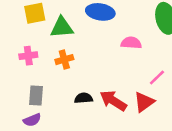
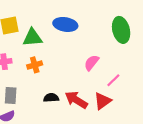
pink semicircle: (131, 43) -> (92, 63), moved, turned -56

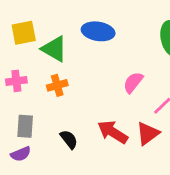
green triangle: (33, 38) -> (54, 49), turned 35
black semicircle: (51, 98) -> (69, 139), moved, turned 56

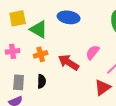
red arrow: (113, 132) -> (69, 62), moved
black semicircle: (69, 139) -> (42, 81), moved, turned 40

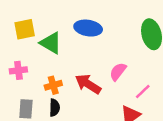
orange cross: (41, 54) -> (53, 85), moved

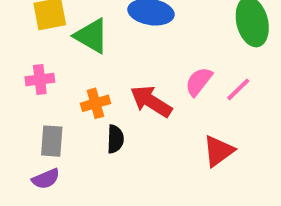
pink line: (143, 91) -> (238, 89), moved
black semicircle: (55, 108) -> (115, 139), moved

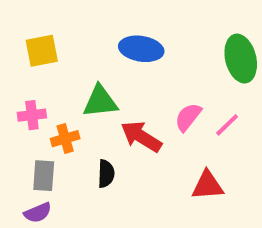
green triangle: (91, 36) -> (100, 101), moved, turned -36
orange cross: (95, 103) -> (65, 139), moved
red triangle: (218, 151) -> (208, 185), turned 32

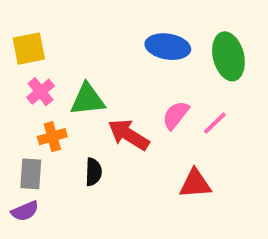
blue ellipse: (141, 49) -> (168, 47), moved
pink cross: (32, 115) -> (41, 92), moved, turned -32

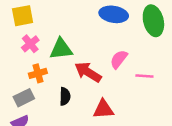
pink line: (215, 123) -> (144, 76), moved, turned 48
gray rectangle: (31, 174) -> (24, 98), turned 60
red triangle: (195, 184) -> (103, 109), moved

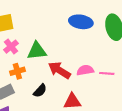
pink semicircle: (119, 59) -> (85, 70), moved, turned 42
black semicircle: (65, 96) -> (40, 91), turned 40

